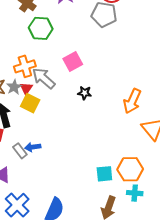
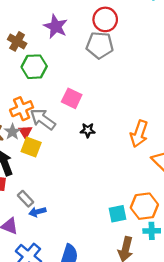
pink square: (73, 62) -> (72, 98), turned -30
blue arrow: (33, 147) -> (37, 212), moved

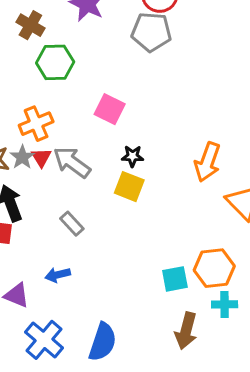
gray arrow: (43, 119) -> (72, 162), moved
yellow square: (31, 147) -> (129, 187), moved
gray rectangle: (26, 199) -> (72, 224), moved

